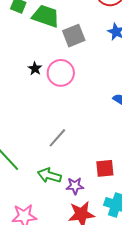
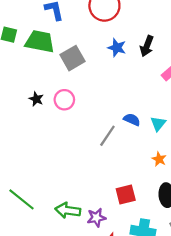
pink circle: (61, 73) -> (64, 100), size x0.7
gray line: (57, 138) -> (107, 136), moved

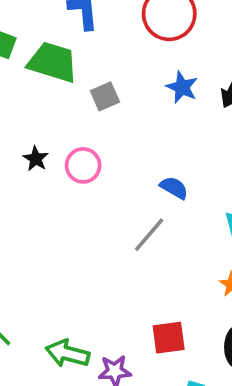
gray square: (72, 58) -> (105, 96), size x0.7
blue semicircle: (132, 120) -> (174, 188), moved

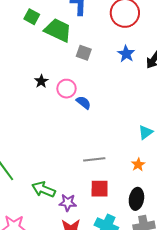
gray square: (105, 96) -> (84, 53), turned 35
blue semicircle: (174, 188) -> (83, 103), moved
gray line: (149, 235) -> (94, 159), moved, turned 35

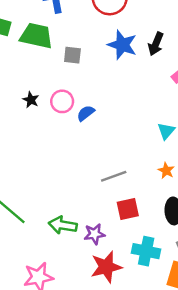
blue star: (126, 54) -> (122, 45), size x1.4
blue semicircle: (83, 103) -> (86, 113), turned -63

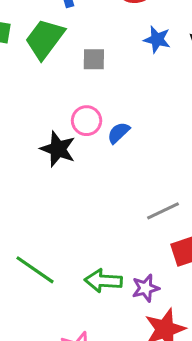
green trapezoid: (36, 36) -> (45, 39), turned -60
blue star: (122, 45) -> (157, 39), size x0.7
black star: (31, 100) -> (58, 149), moved, size x1.6

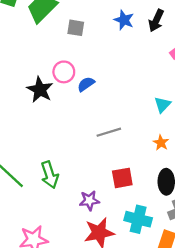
gray line: (163, 211) -> (109, 132), moved
green arrow: (103, 281) -> (50, 175), moved, turned -120

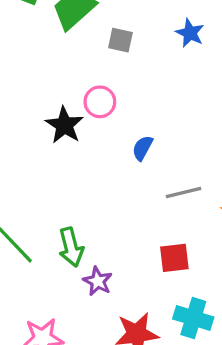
blue semicircle: (86, 84) -> (142, 148), moved, turned -30
gray line: (109, 132) -> (184, 192), moved
purple star: (89, 201) -> (98, 281), moved, turned 30

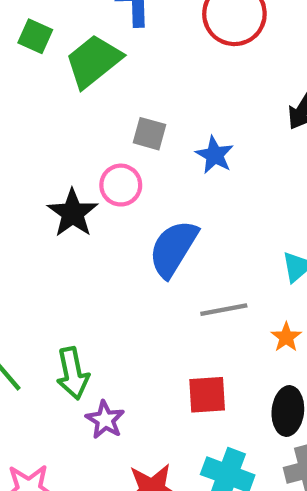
blue star: (190, 33) -> (215, 155), moved
gray square: (120, 40) -> (149, 134), moved
blue semicircle: (142, 148) -> (173, 249), size x1.8

